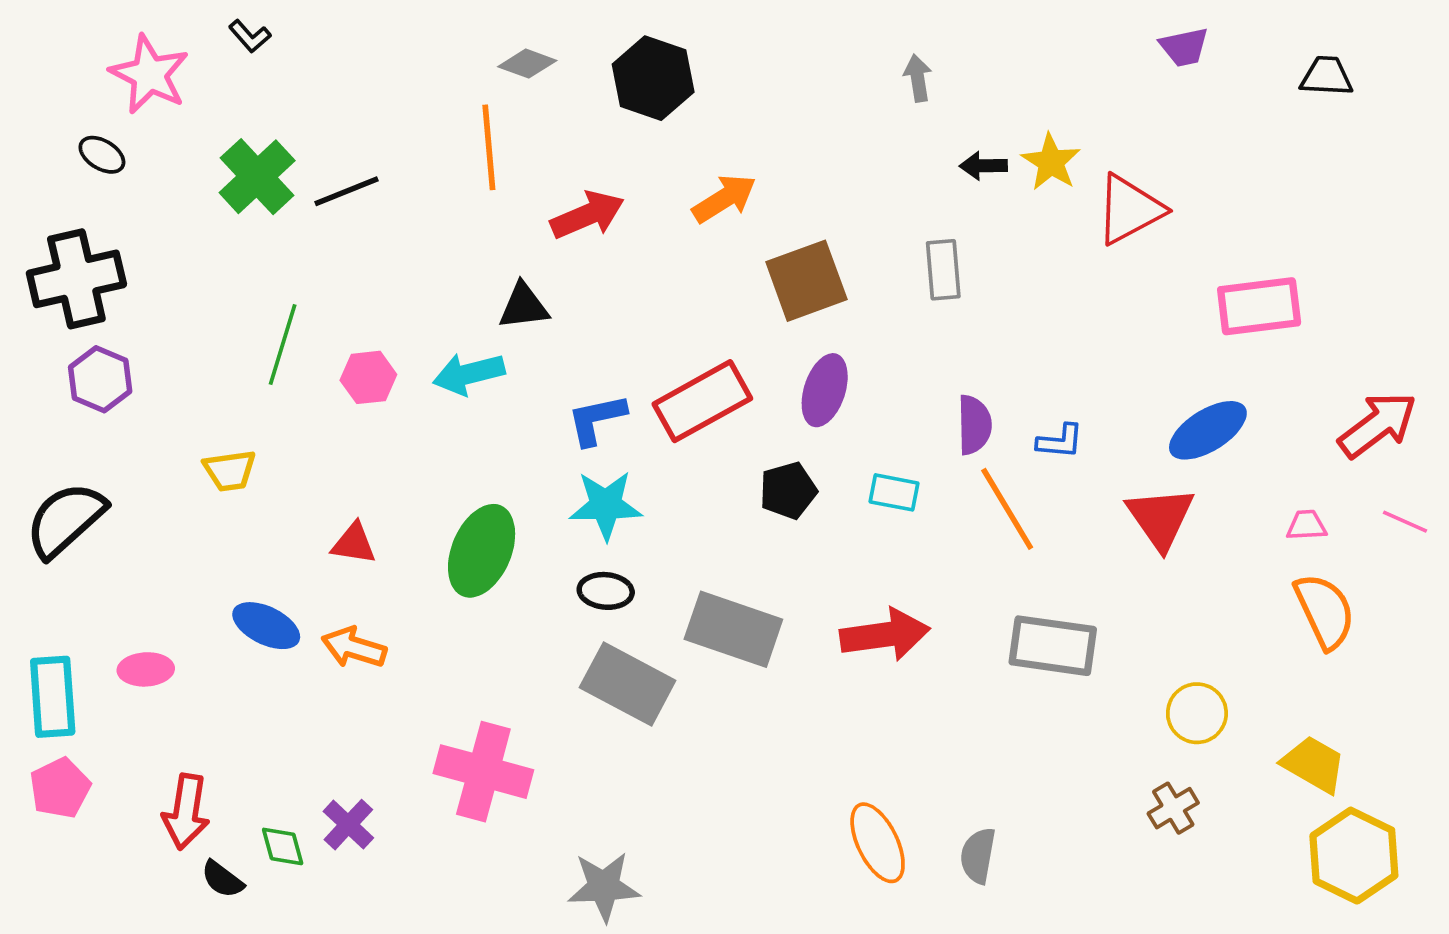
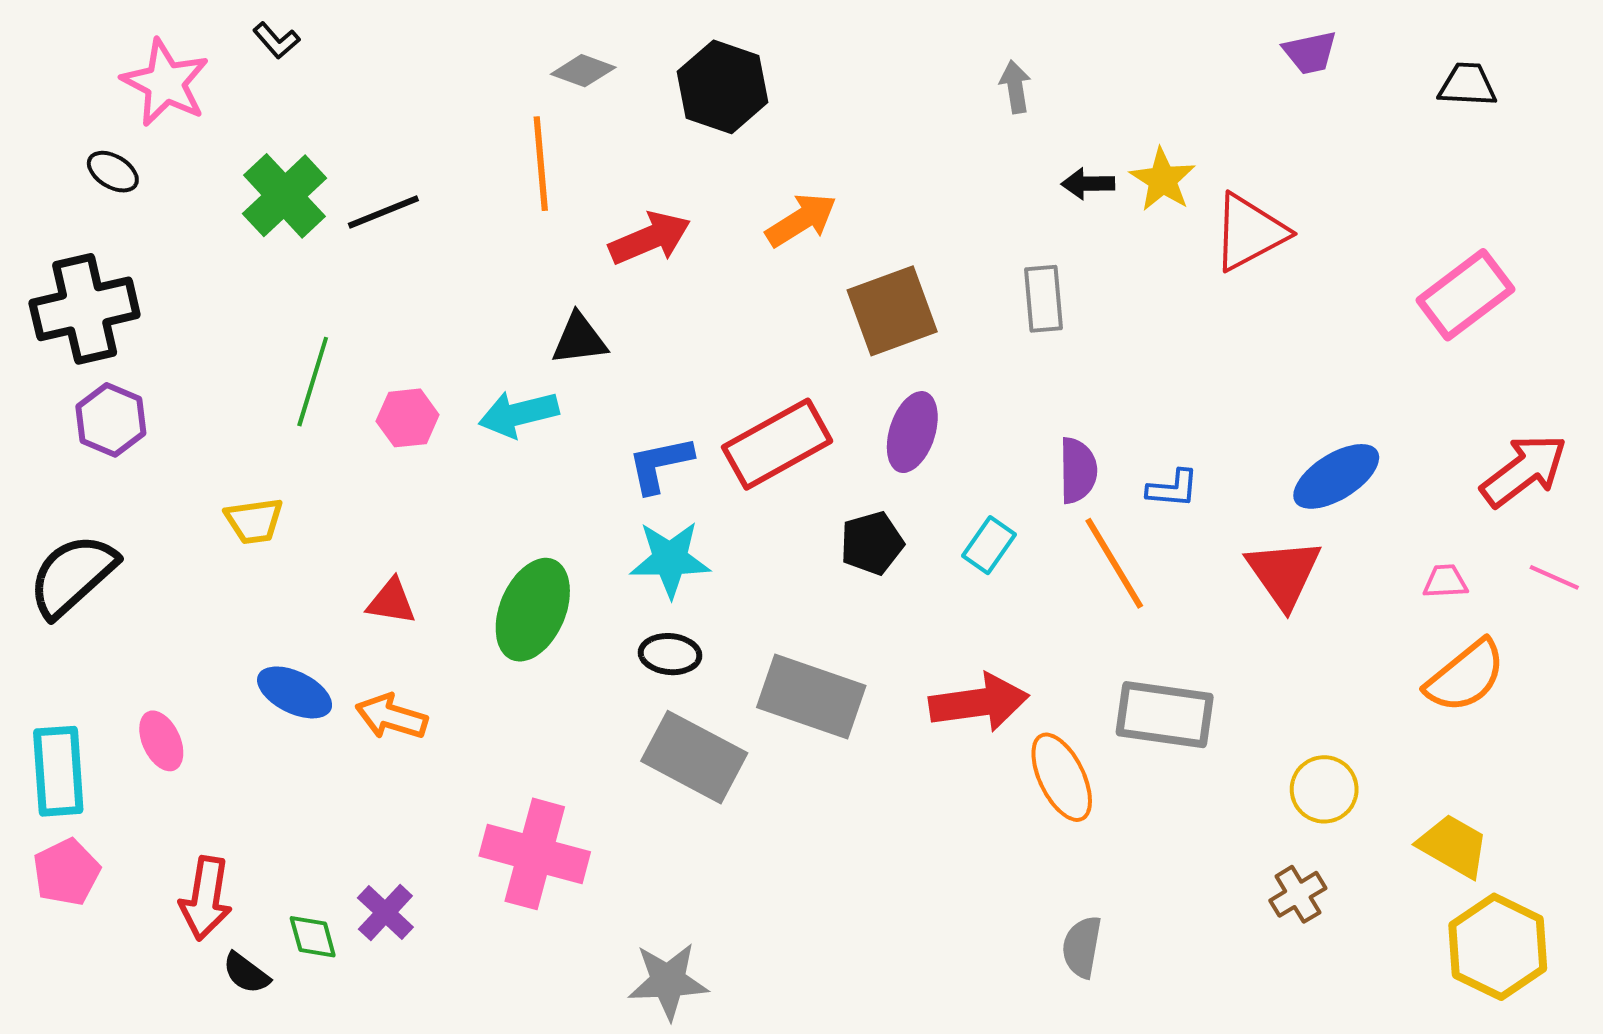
pink rectangle: (1259, 306) -> (1465, 295), moved, turned -30
cyan rectangle: (894, 492) -> (989, 545), turned -66
orange semicircle: (1325, 611) -> (1465, 676), turned 76
pink ellipse: (146, 669) -> (161, 741), turned 68
orange ellipse: (878, 843) -> (1062, 777), moved

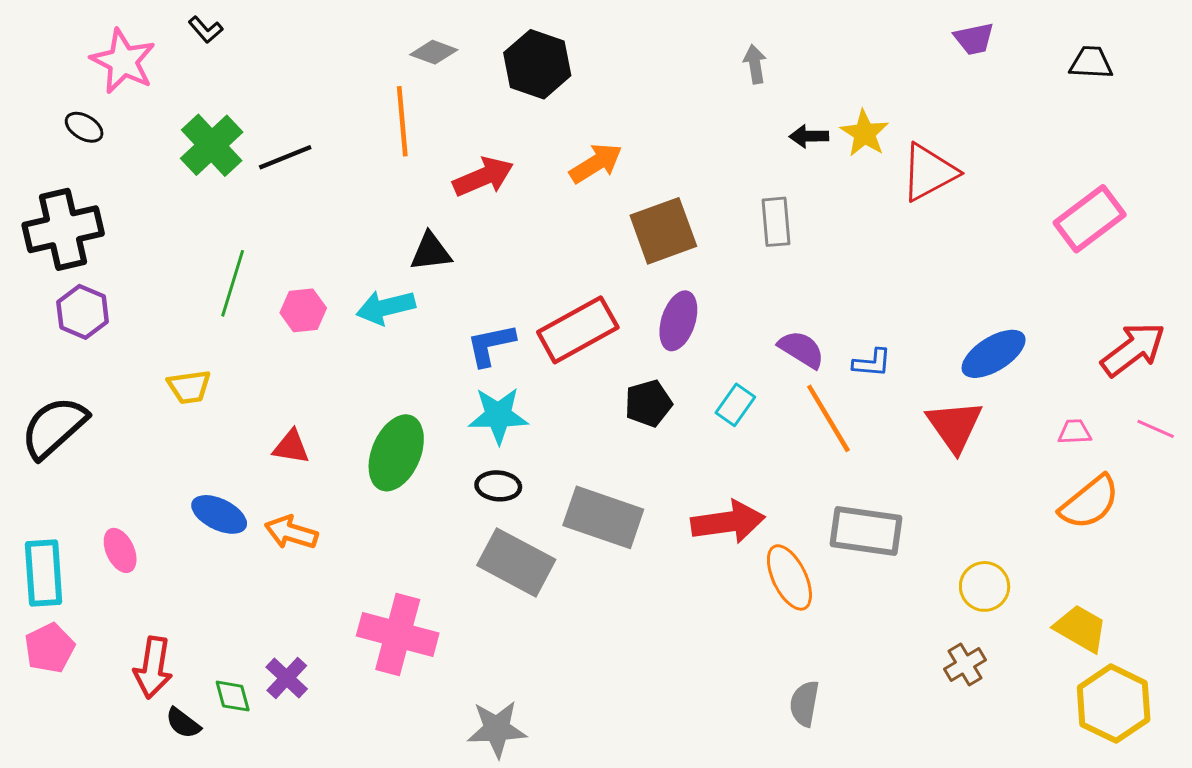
purple semicircle: (1078, 470) -> (801, 349), turned -57

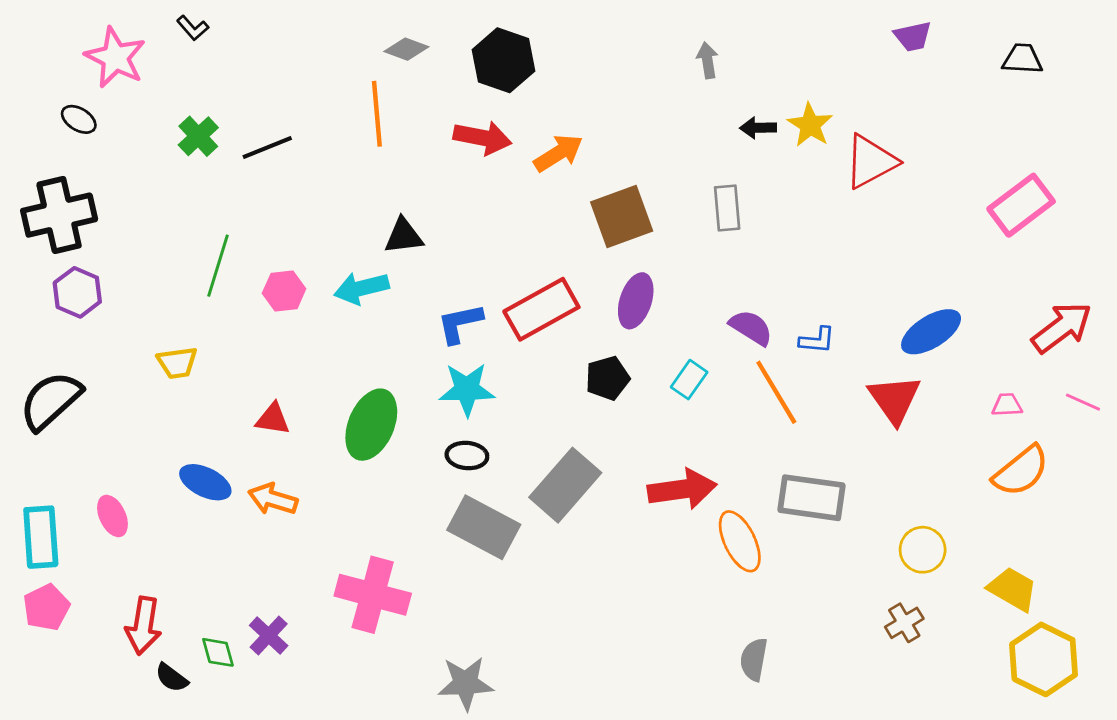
green cross: (212, 145) -> (198, 136), size x0.7
red arrow: (483, 177) -> (482, 138), moved, turned 34
gray rectangle: (603, 517) -> (565, 485), turned -68

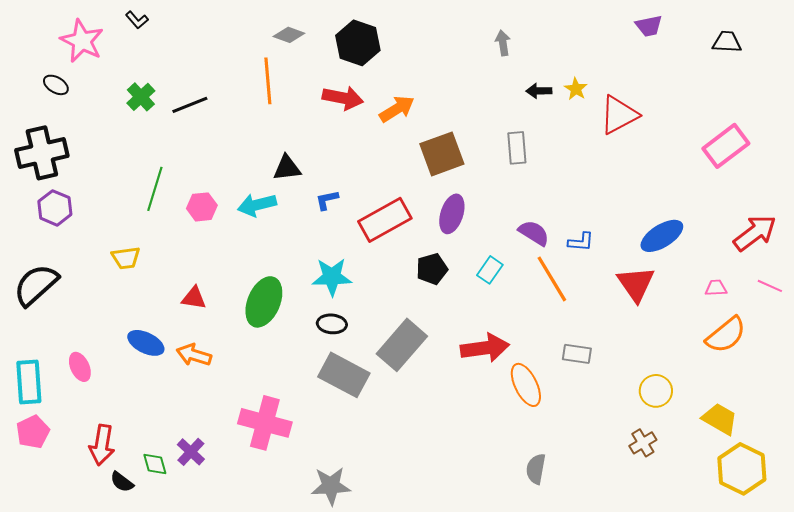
yellow star: (810, 125) -> (576, 89), size x0.7
blue L-shape: (460, 323) -> (327, 200), moved, size x0.7
gray rectangle: (811, 498) -> (577, 354), size x0.6

